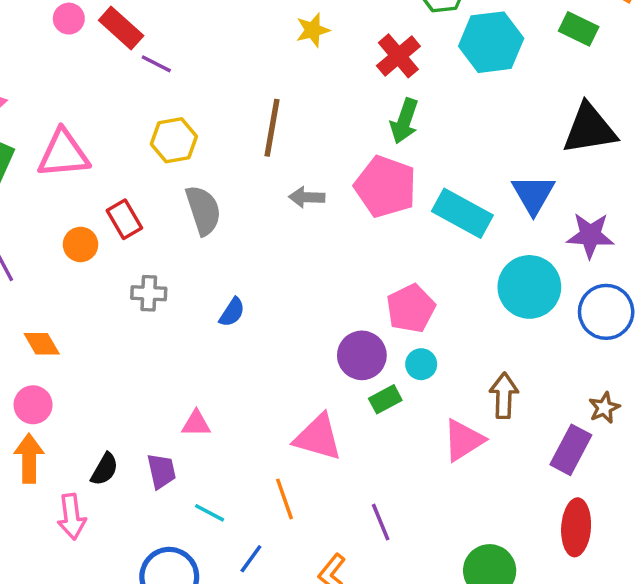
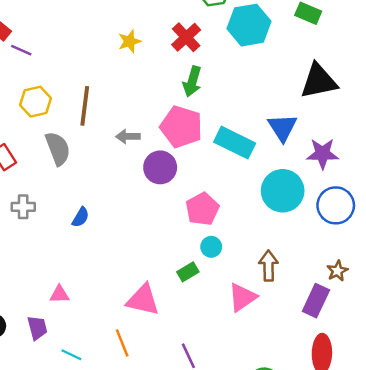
yellow star: (313, 30) -> (129, 41), moved
brown line: (272, 128) -> (85, 106), moved
purple circle: (362, 355) -> (160, 167), moved

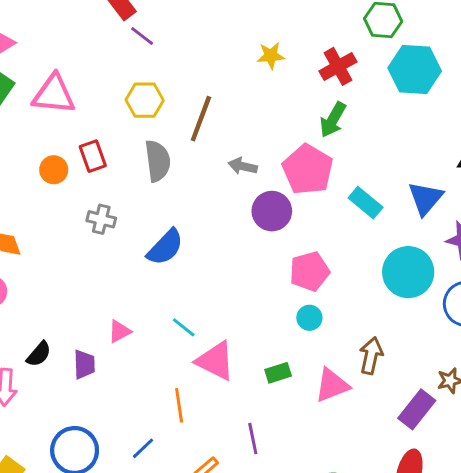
cyan rectangle: (235, 143) -> (366, 203), size x0.7
blue semicircle: (81, 217) -> (165, 247), size x1.6
green rectangle: (188, 272) -> (278, 373), moved
pink triangle: (59, 294) -> (119, 331), turned -40
cyan line: (71, 355) -> (184, 327), moved

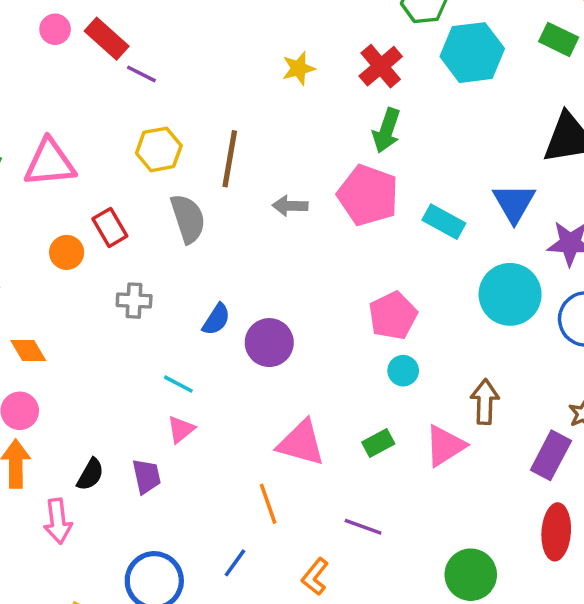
purple circle: (272, 211) -> (269, 343), moved
blue semicircle: (165, 247) -> (216, 319), size x0.7
cyan line: (184, 327) -> (178, 384), moved
purple line: (253, 439) -> (363, 527), turned -48

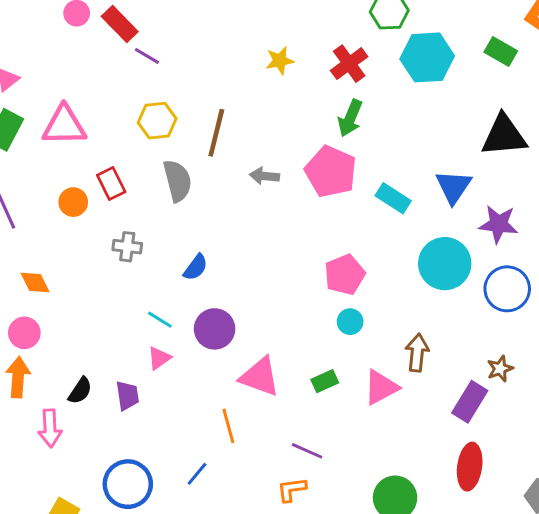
purple circle: (269, 343) -> (215, 329), moved
orange L-shape: (315, 577) -> (292, 490), moved, turned 40

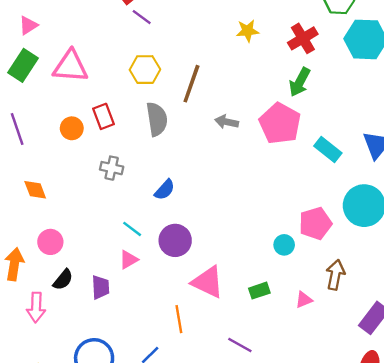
pink pentagon: (345, 275) -> (315, 223), moved
pink circle: (24, 333) -> (50, 242), moved
pink triangle: (381, 387) -> (304, 300), size x0.6

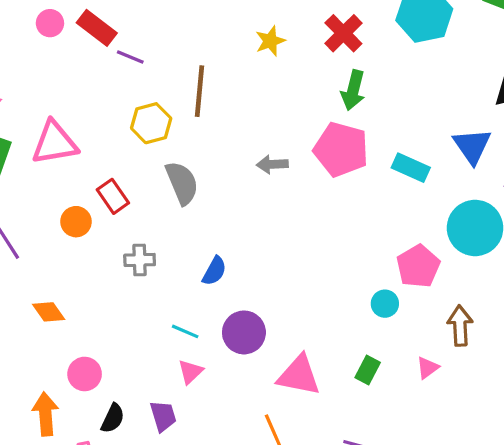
brown line: (191, 84) -> (200, 91), moved
green rectangle: (259, 291) -> (368, 370), turned -30

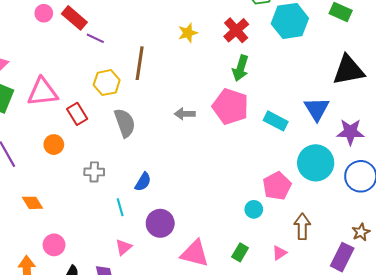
red rectangle: (113, 196) -> (77, 114), moved
cyan line: (185, 331) -> (120, 207), moved, turned 48

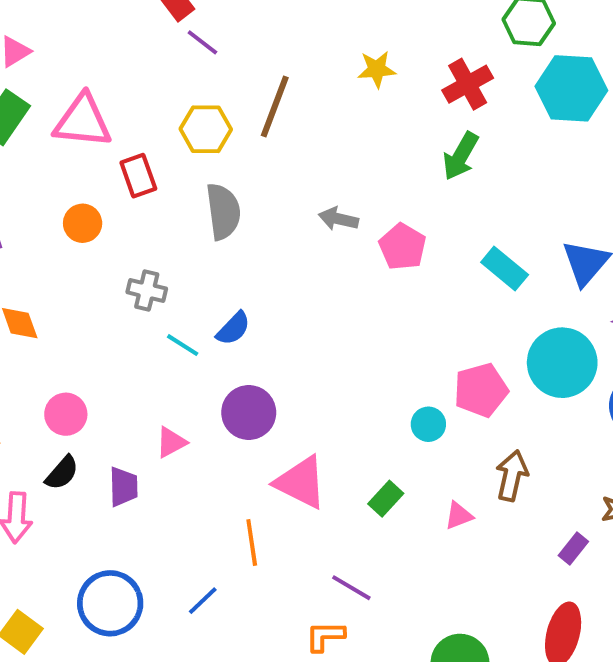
pink pentagon: (230, 106) -> (403, 247), moved, size x0.7
cyan line: (120, 207) -> (183, 345), moved, turned -54
pink circle: (54, 245) -> (66, 414), moved
purple rectangle: (342, 257) -> (573, 548), size x0.6

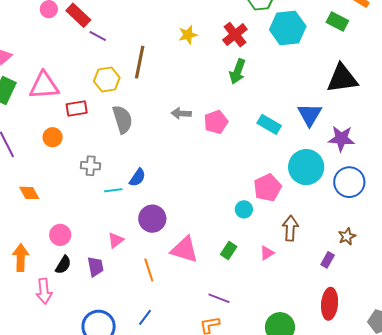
red rectangle: (138, 176) -> (77, 109), turned -70
pink pentagon: (403, 247) -> (216, 122), turned 30
cyan line: (183, 345) -> (113, 190), turned -30
orange line: (252, 542) -> (149, 270), moved

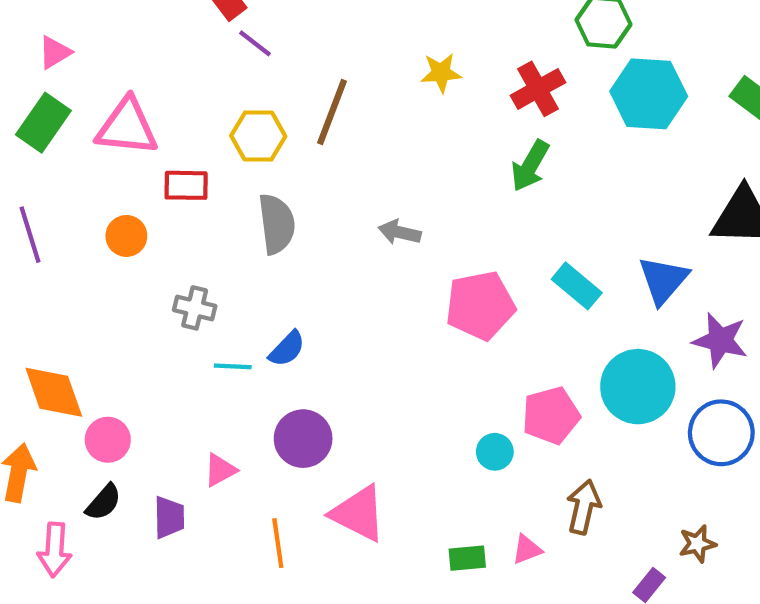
pink pentagon: (216, 122) -> (480, 305), moved, size x1.4
orange diamond: (29, 193) -> (54, 392), moved, size x1.5
green rectangle: (229, 251) -> (467, 558), moved, turned 42

